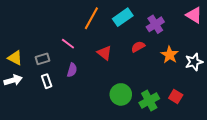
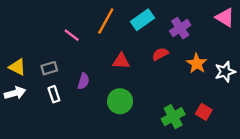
pink line: (68, 44) -> (72, 35), moved
red triangle: (105, 53) -> (121, 61), turned -35
green circle: (121, 94) -> (120, 101), moved

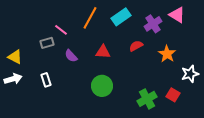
pink triangle: (225, 17) -> (177, 15), moved
gray rectangle: (49, 68) -> (47, 43), moved
white star: (225, 72) -> (190, 74), moved
purple semicircle: (83, 81) -> (71, 56), moved, turned 120

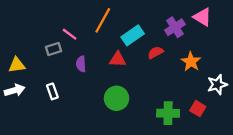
cyan rectangle: (121, 17) -> (133, 35), moved
purple semicircle: (71, 56) -> (81, 64), turned 40
yellow triangle: (15, 57) -> (17, 65), turned -35
green cross: (147, 99) -> (168, 113), turned 30

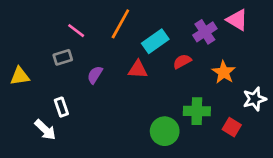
pink line: (70, 34) -> (76, 31), moved
purple semicircle: (81, 64) -> (95, 75), turned 35
white arrow: (15, 90) -> (45, 130), moved, turned 60
green circle: (116, 98) -> (165, 131), moved
green cross: (168, 113) -> (197, 111), moved

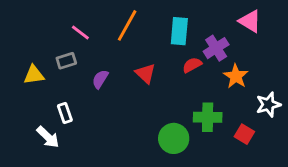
purple cross: (205, 32) -> (216, 48), moved
cyan rectangle: (155, 41) -> (179, 31), moved, turned -50
red triangle: (138, 69) -> (145, 73), turned 40
yellow triangle: (20, 76) -> (34, 75), moved

